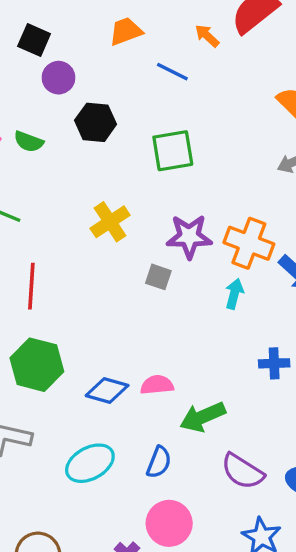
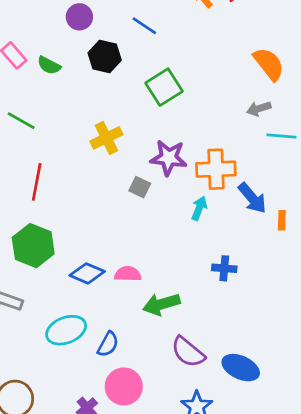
blue line: (172, 72) -> (144, 26), moved
green square: (173, 151) -> (164, 87), turned -30
orange cross: (249, 243) -> (216, 169), turned -30
blue semicircle: (159, 462) -> (108, 344), moved

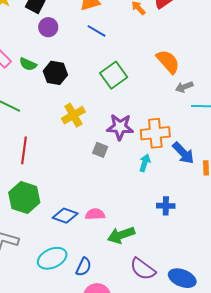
black hexagon: (105, 57) -> (55, 73), moved
orange semicircle: (269, 64) -> (168, 62), moved

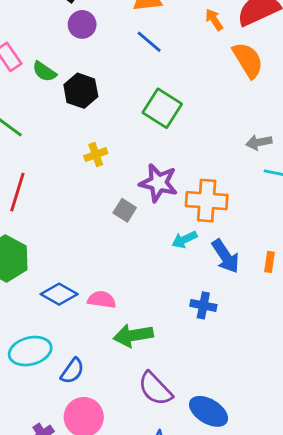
orange semicircle: (168, 62) -> (248, 60), moved
green square: (114, 75) -> (162, 108), turned -32
yellow cross: (73, 115) -> (96, 155), size x0.7
blue arrow: (183, 153) -> (226, 256), moved
cyan arrow: (145, 163) -> (184, 240), turned -144

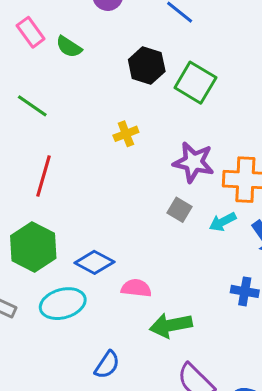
black hexagon: (81, 91) -> (147, 65), moved
gray square: (125, 210) -> (179, 210), moved
blue diamond: (59, 294) -> (94, 262), moved
cyan ellipse: (30, 351) -> (63, 304), moved

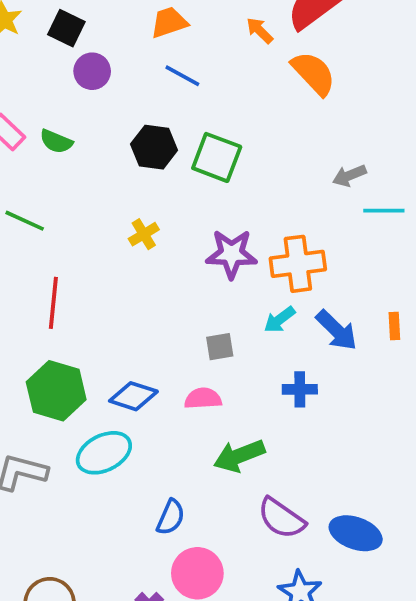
gray square: (179, 210) -> (220, 347), moved, turned -30
pink semicircle: (136, 288) -> (203, 398), moved
blue cross: (245, 291) -> (300, 389), moved

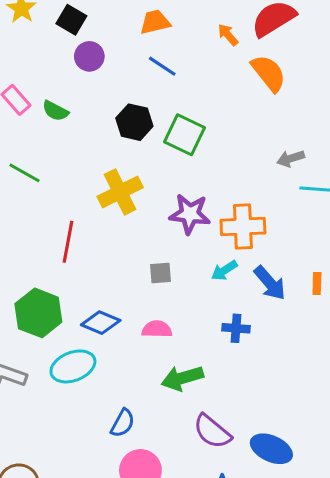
yellow cross: (144, 234) -> (120, 192), size x1.8
red line: (53, 303) -> (68, 242), moved
gray square: (220, 347) -> (160, 273), moved

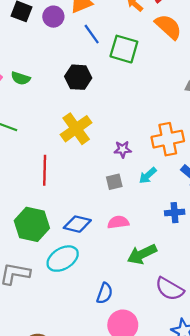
purple circle: (89, 56) -> (53, 17), moved
blue line: (162, 66) -> (92, 34), turned 30
green square: (184, 135) -> (124, 49), moved
purple star: (190, 214) -> (123, 149), moved, size x0.6
cyan arrow: (224, 270) -> (148, 176), moved

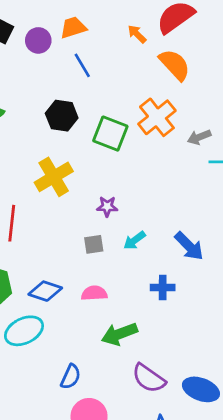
green square: (124, 49) -> (110, 134), moved
orange cross: (168, 139) -> (157, 117), moved, turned -32

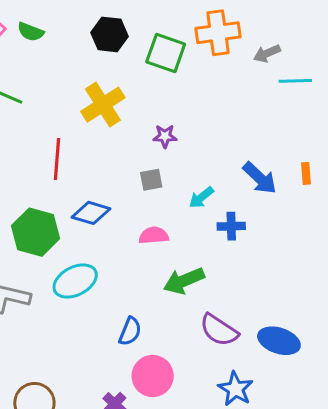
orange cross: (157, 117) -> (218, 33), turned 33
cyan arrow: (134, 240) -> (201, 197), moved
blue diamond: (45, 291) -> (91, 213), moved

